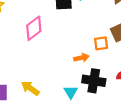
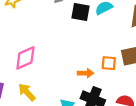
pink diamond: (34, 28) -> (25, 58), moved

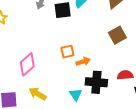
orange square: (109, 63) -> (67, 52), moved

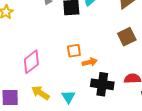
cyan triangle: (76, 94) -> (68, 97), moved

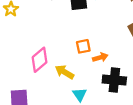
yellow arrow: (40, 93) -> (64, 72), moved

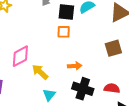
orange square: (83, 46) -> (64, 32), moved

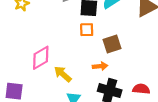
brown square: (113, 48) -> (112, 44), moved

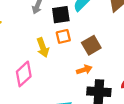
yellow arrow: (63, 74) -> (43, 48), moved, turned -138

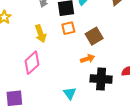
yellow arrow: (43, 48) -> (41, 34), moved

